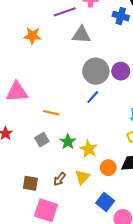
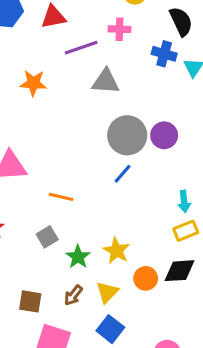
green star: (68, 142) -> (78, 257), moved
blue square: (105, 202) -> (110, 329), moved

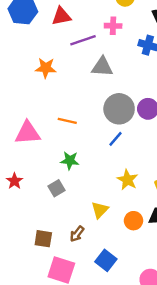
orange line: (61, 197) -> (67, 121), moved
yellow star: (116, 251) -> (127, 180), moved
green star: (78, 257) -> (70, 161), moved, turned -30
yellow triangle: (107, 292) -> (100, 210), moved

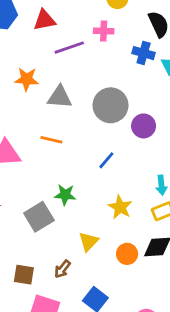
gray triangle: (102, 67) -> (60, 97), moved
gray circle: (119, 109) -> (111, 105), moved
green star: (70, 161) -> (65, 195), moved
gray square: (57, 188) -> (39, 217), size x1.5

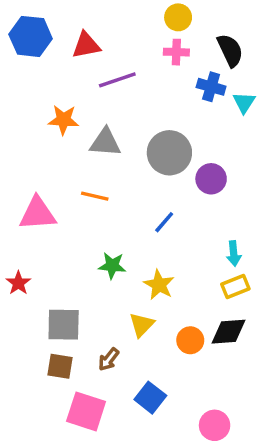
pink cross: (104, 31) -> (176, 52), moved
yellow star: (120, 207) -> (159, 285), moved
gray square: (39, 217) -> (64, 325), moved, turned 32

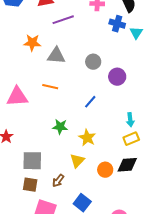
gray circle: (169, 153) -> (93, 62), size x0.6

